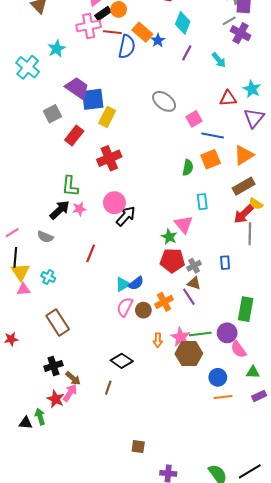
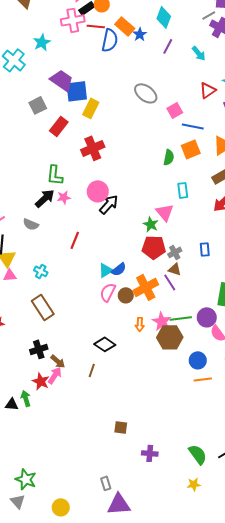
red triangle: (228, 98) -> (208, 90), turned -30
cyan cross: (48, 277) -> (41, 271), moved
orange cross: (164, 302) -> (146, 287), size x1.4

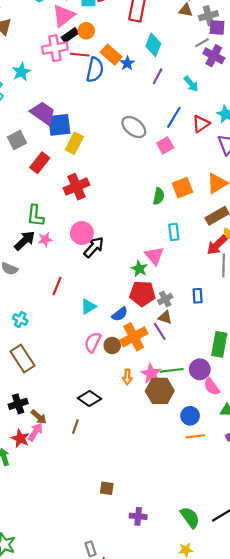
blue line: (193, 126) -> (174, 117), moved, turned -70
blue semicircle: (119, 269) -> (120, 314), moved
cyan triangle: (106, 270) -> (88, 307), moved

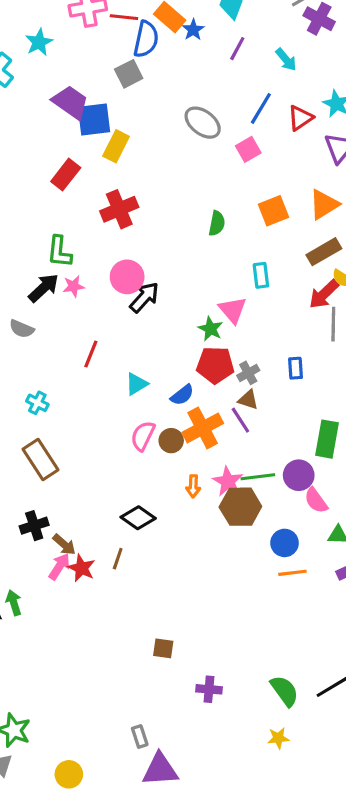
gray square: (17, 140) -> (129, 74), moved
green semicircle: (159, 196) -> (217, 223), moved
red star: (20, 438) -> (81, 568), moved

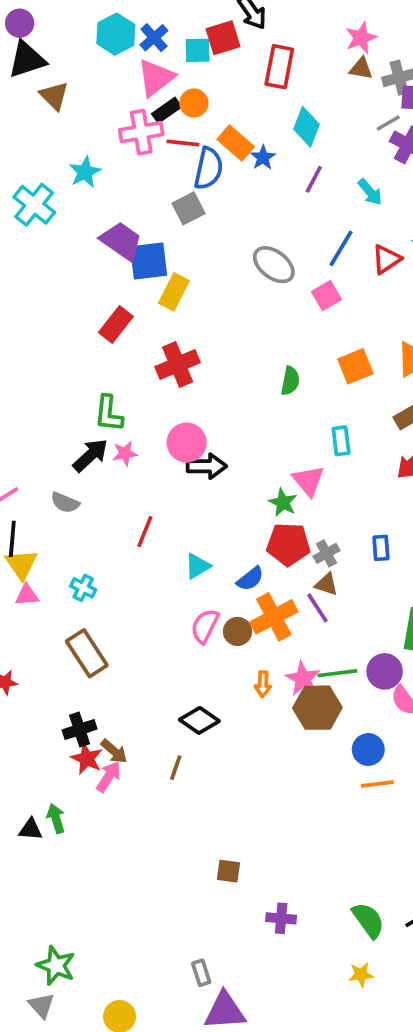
black arrow: (144, 297) -> (207, 466), turned 48
red star: (81, 568) -> (87, 759), moved

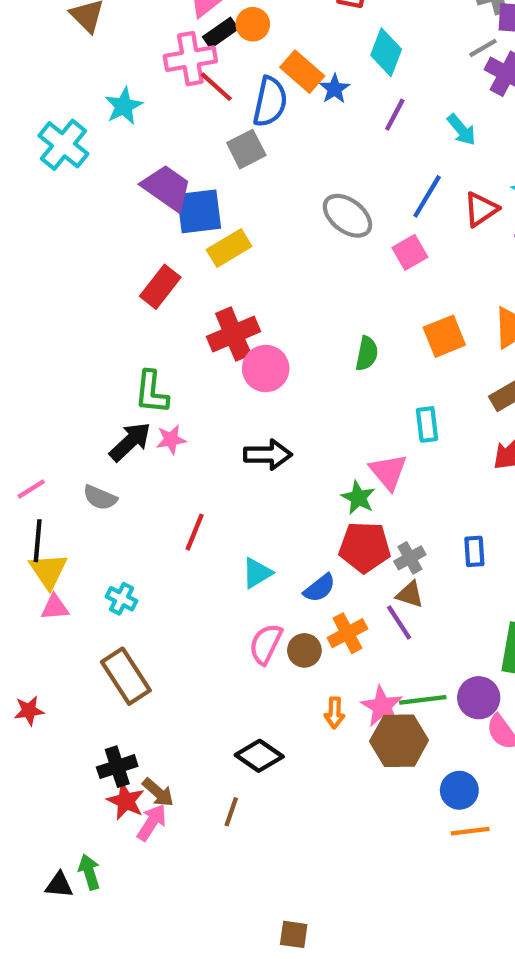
red line: (183, 143) -> (216, 87), moved, turned 36
yellow rectangle: (174, 292) -> (229, 248), turned 32
pink circle: (187, 443) -> (266, 369), moved
orange cross: (274, 617) -> (347, 633), size x0.7

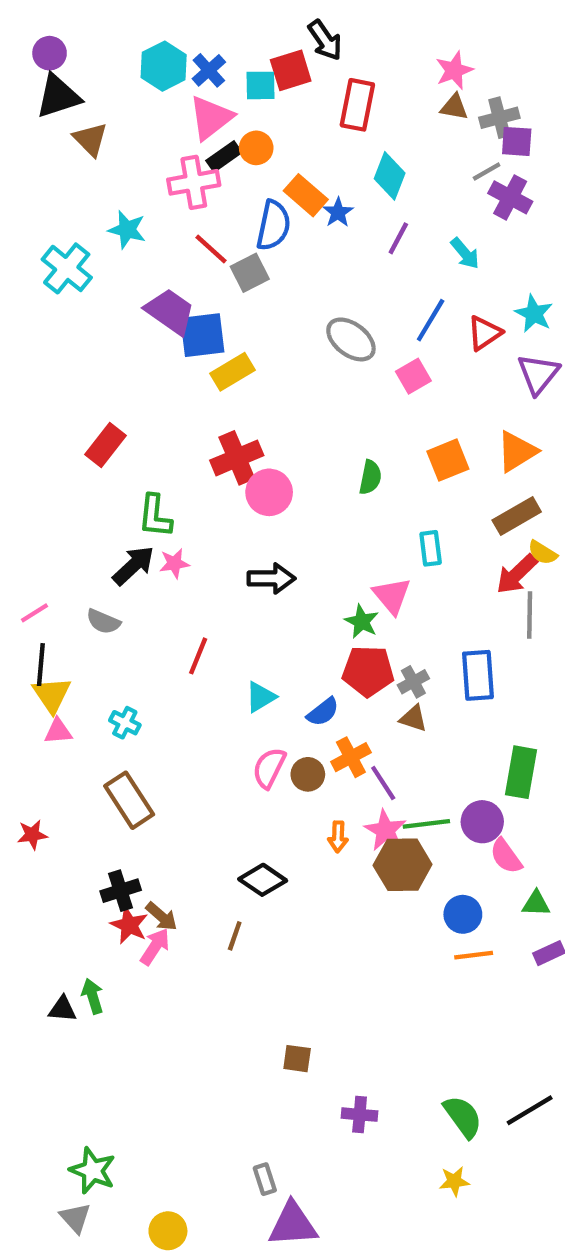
red line: (216, 87) -> (211, 249), moved
cyan star: (124, 106) -> (127, 230), turned -30
red rectangle: (160, 287) -> (105, 445), moved
blue rectangle: (474, 551) -> (478, 675), size x1.6
purple line: (399, 622) -> (383, 783), moved

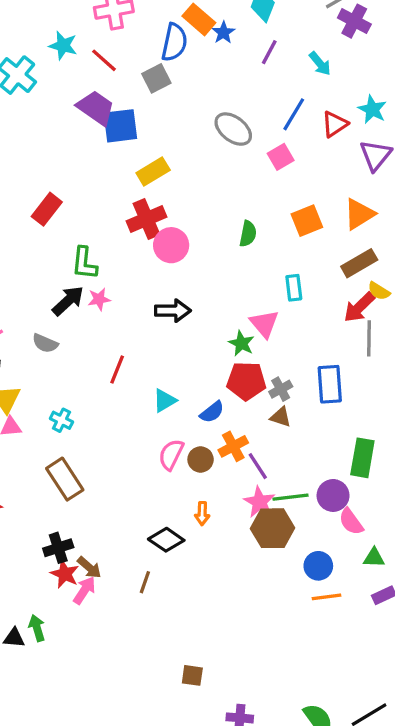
red line: (211, 249) -> (104, 60), moved
yellow rectangle: (233, 372) -> (153, 172), moved
orange arrow: (338, 837) -> (202, 513), moved

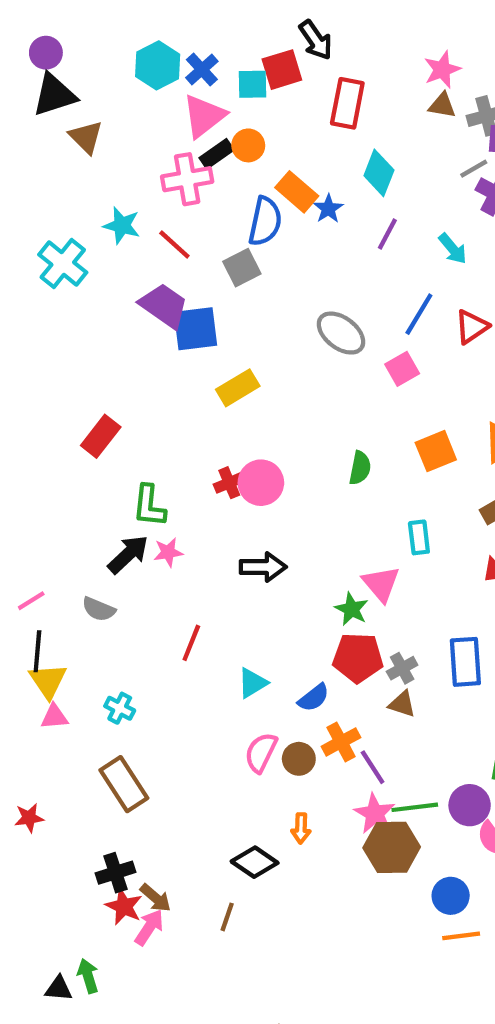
red cross: (147, 219) -> (229, 483), moved, size x0.6

